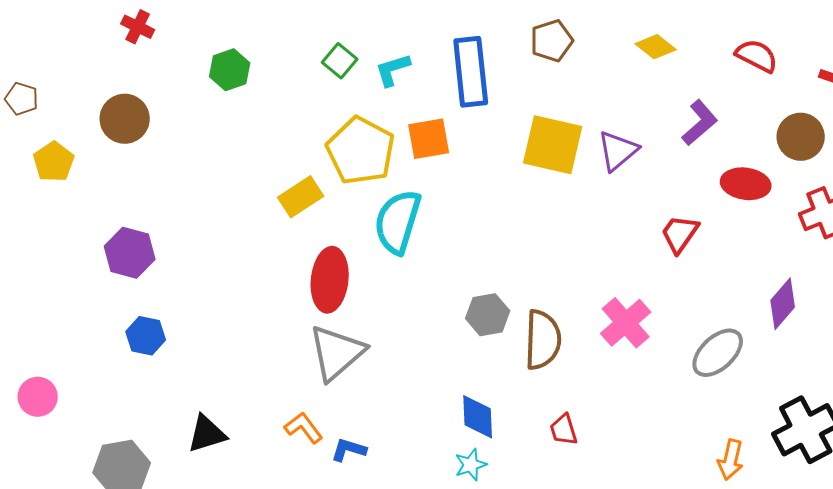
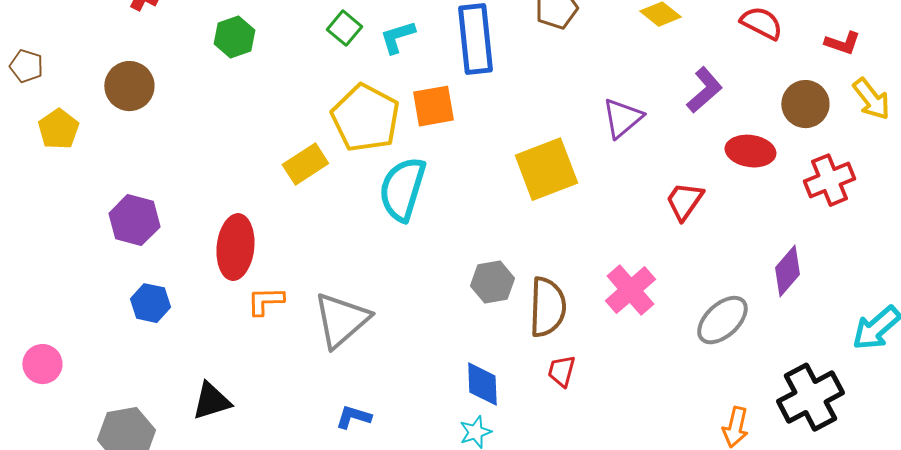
yellow square: (553, 145) -> (546, 169), moved, turned -34
red ellipse: (330, 280) -> (235, 247), moved
orange L-shape: (304, 428) -> (265, 301), moved, turned -54
red trapezoid: (564, 430) -> (561, 371), moved, turned 32

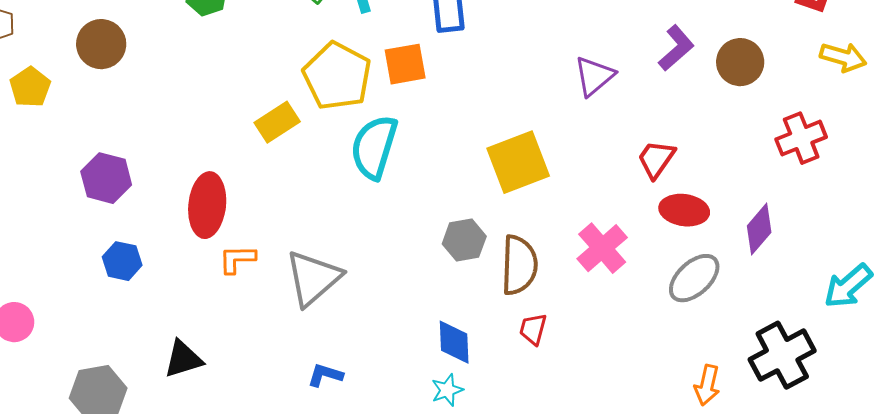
yellow arrow: (871, 99) -> (843, 57), turned -36
brown circle: (805, 104) -> (740, 62), moved
red ellipse: (750, 151) -> (684, 210), moved
yellow square: (546, 169) -> (518, 162), moved

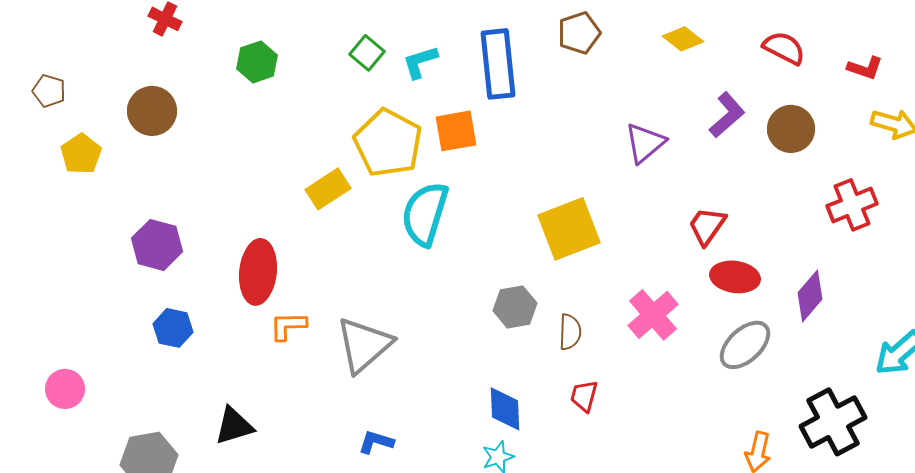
brown semicircle: (519, 265) -> (570, 332), size x0.6

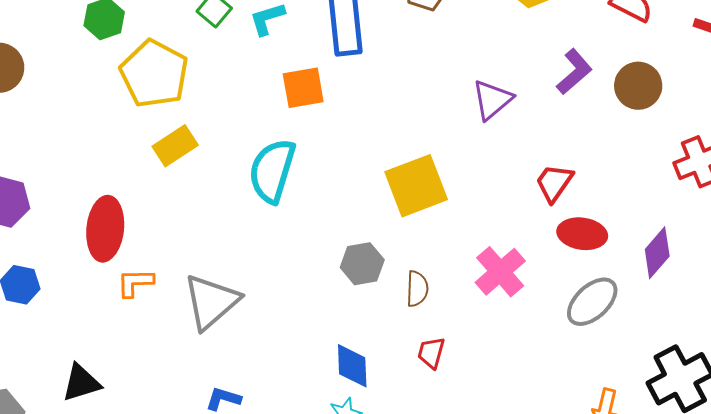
yellow pentagon: (388, 143) -> (154, 74), moved

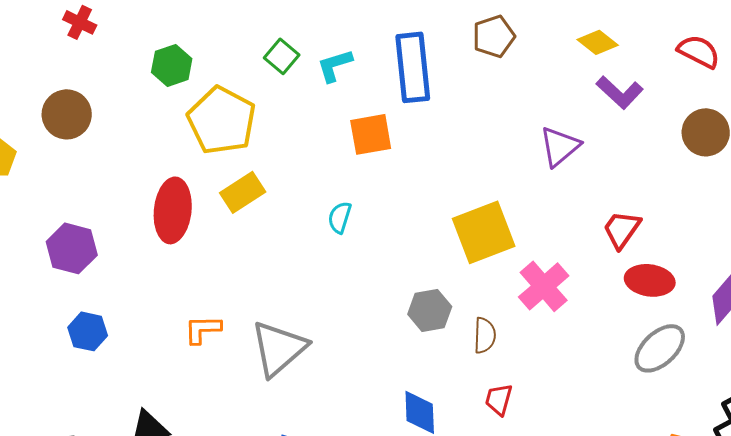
purple L-shape: (574, 72) -> (620, 92), moved, turned 84
cyan semicircle: (272, 171) -> (340, 217), size x0.5
red ellipse: (105, 229) -> (173, 210), moved
pink cross: (500, 272) -> (544, 286), moved

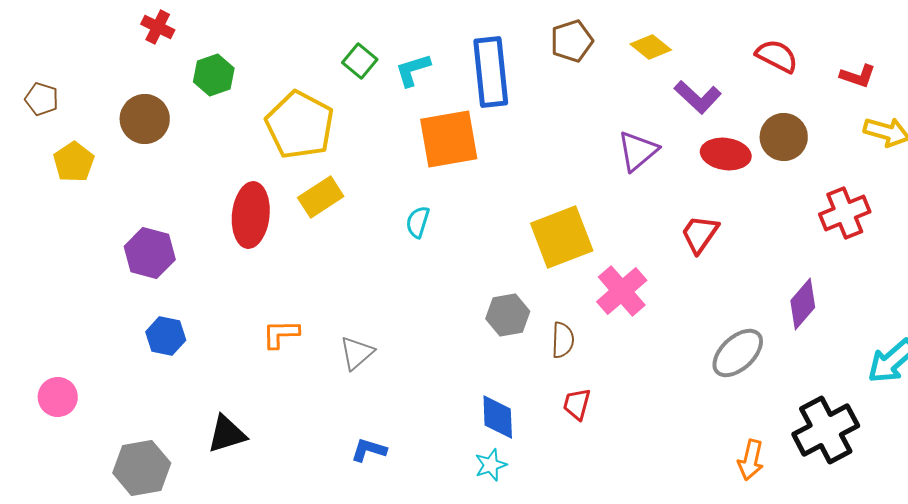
yellow diamond: (598, 42) -> (651, 47), moved
green hexagon: (172, 65) -> (214, 75), moved
orange square: (371, 134) -> (449, 139), size x1.4
red ellipse: (650, 280) -> (726, 154), moved
gray triangle: (279, 348) -> (357, 353), size x0.6

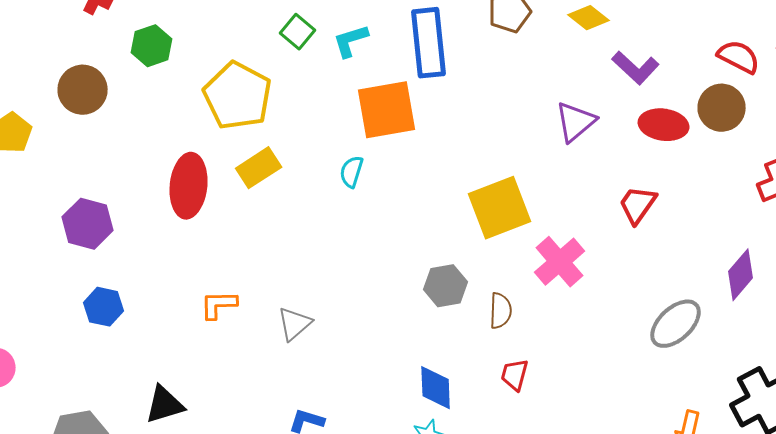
red semicircle: (777, 56) -> (739, 57), moved
cyan semicircle: (418, 222) -> (352, 172), moved

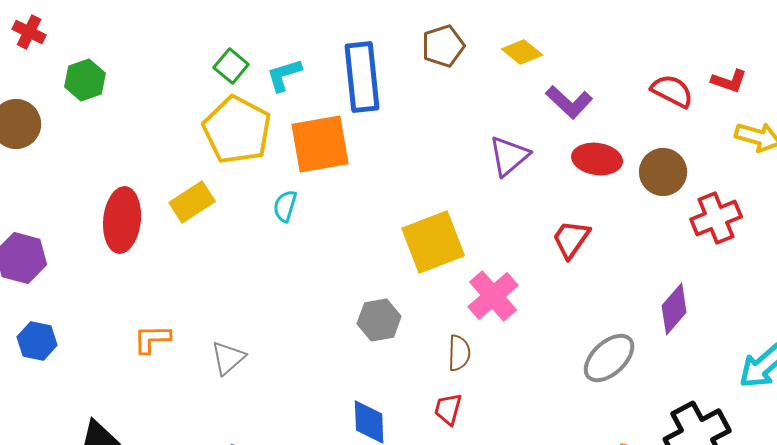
yellow pentagon: (238, 96) -> (237, 130), moved
brown circle: (722, 108) -> (663, 172), moved
brown semicircle: (501, 311) -> (459, 353), moved

